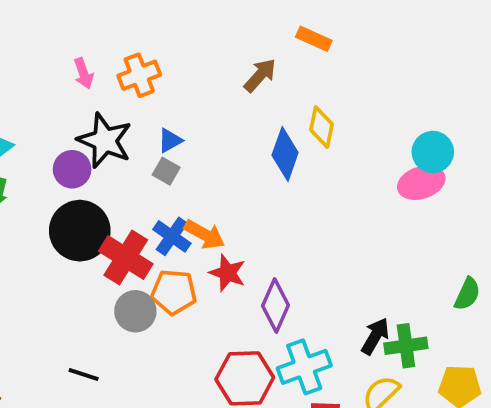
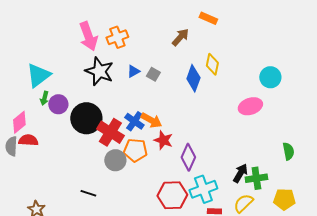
pink arrow: (84, 73) -> (88, 36), size x1.8
purple circle: (72, 169) -> (58, 104), moved
gray square: (166, 171) -> (153, 74), moved
pink ellipse: (421, 183) -> (250, 106), moved
green semicircle: (467, 294) -> (288, 151), turned -36

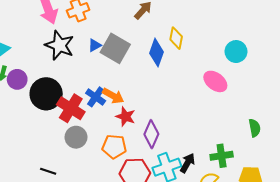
gray square: (153, 74) -> (115, 48), size x2.0
pink ellipse: (250, 106) -> (215, 81), turned 55
orange pentagon: (135, 150) -> (114, 146), moved
black arrow: (240, 173) -> (187, 163), moved

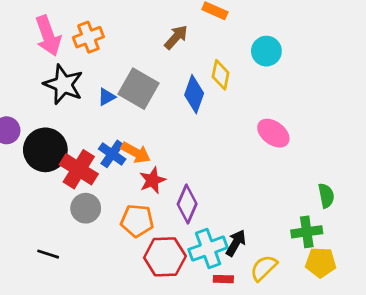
blue triangle: (95, 45) -> (107, 97), moved
cyan circle: (236, 52) -> (266, 51), moved
red star: (126, 117) -> (152, 180), turned 30
green cross: (222, 156) -> (307, 232), moved

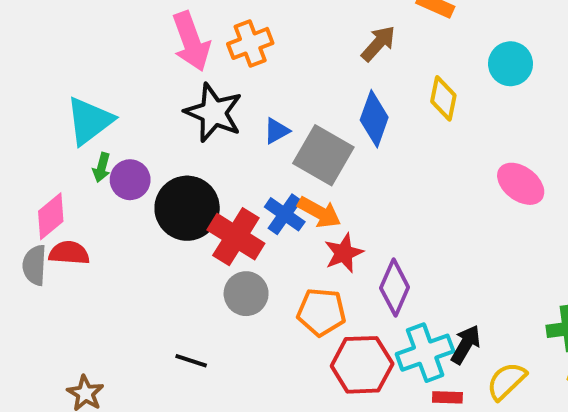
gray square: (139, 89) -> (323, 155), moved
blue diamond: (194, 94) -> (374, 119), moved

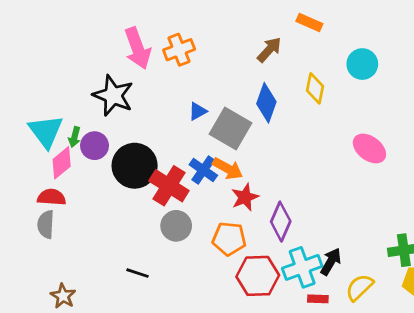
black star: (214, 113) -> (113, 96), moved
cyan triangle: (89, 121) -> (46, 131), moved, turned -30
pink diamond: (51, 216) -> (62, 163), moved
gray semicircle: (35, 265) -> (46, 224), moved

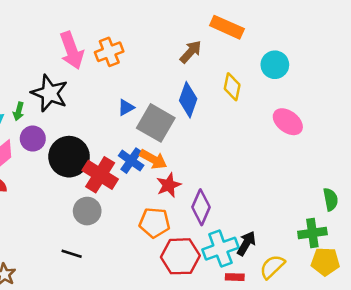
orange rectangle: (309, 22) -> (227, 27), size x1.4
green arrow: (74, 137) -> (19, 111), moved
pink ellipse: (369, 149) -> (288, 122), moved
gray circle: (176, 226) -> (87, 211), moved

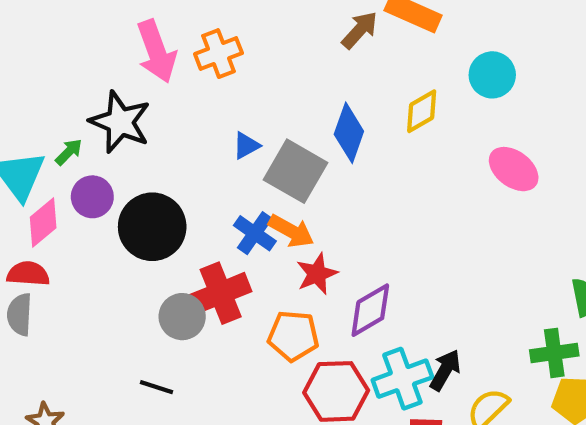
brown arrow: (191, 52) -> (360, 30), moved
yellow diamond: (232, 87) -> (422, 111), turned 48
green arrow: (19, 111) -> (69, 152), turned -150
red cross: (100, 175) -> (221, 293), moved, turned 36
purple diamond: (201, 207) -> (370, 310), turned 36

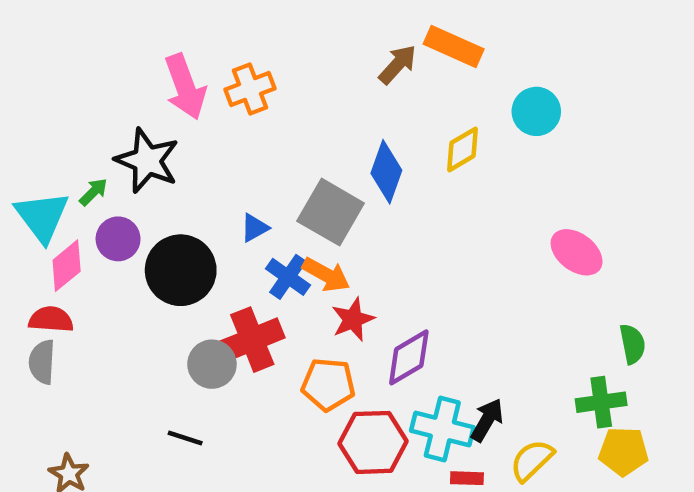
blue triangle: (246, 145) -> (254, 228), moved
pink ellipse: (514, 169) -> (577, 252), moved
cyan cross: (402, 379) -> (442, 429), turned 34

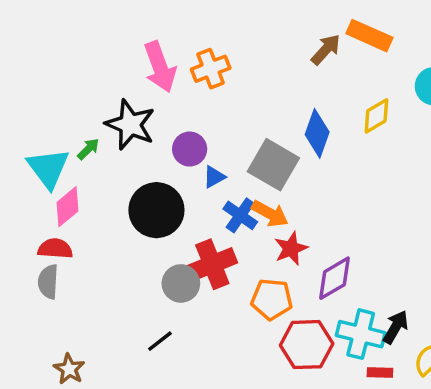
purple circle: (118, 239) -> (190, 149), moved
black line: (185, 438) -> (160, 341), turned -56

